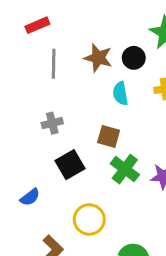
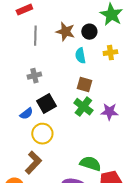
brown square: (109, 136) -> (84, 85), moved
blue semicircle: (30, 197) -> (26, 114), moved
yellow circle: (89, 219) -> (42, 134), moved

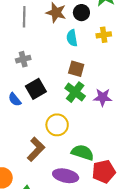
blue semicircle: (26, 114) -> (15, 99), turned 88
yellow circle: (42, 134) -> (57, 125), moved
brown L-shape: (33, 163) -> (36, 149), moved

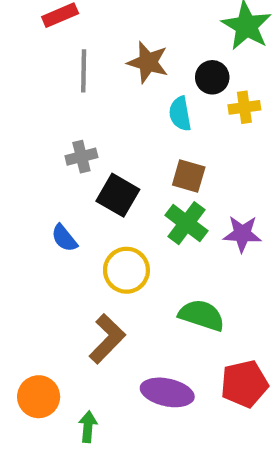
black circle: (81, 13) -> (212, 77), moved
black square: (36, 89) -> (118, 195), moved, turned -30
yellow circle: (57, 125) -> (126, 270), moved
green semicircle: (83, 152) -> (201, 315), moved

